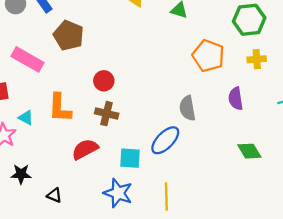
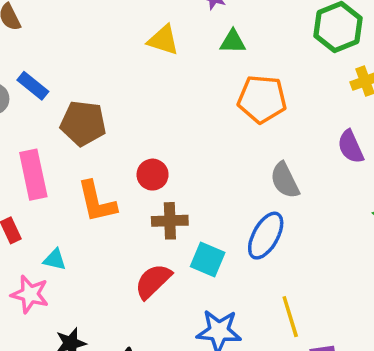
orange pentagon: (208, 56) -> (262, 99), moved
pink rectangle: (27, 59) -> (33, 175), turned 64
orange L-shape: (60, 108) -> (97, 202), moved
cyan square: (130, 158) -> (208, 259), moved, turned 35

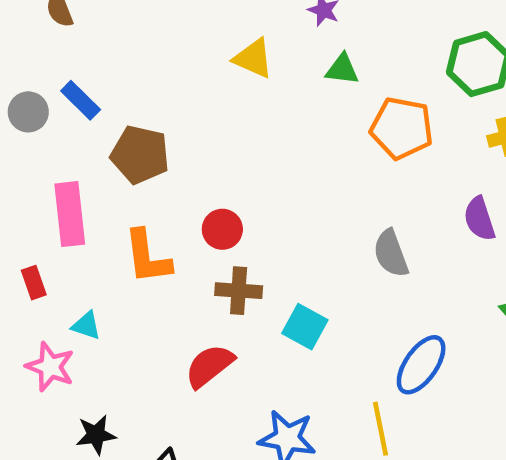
orange pentagon: (262, 99) -> (402, 128), moved
blue ellipse: (266, 236) -> (421, 365), moved
cyan square: (208, 259) -> (305, 327), moved

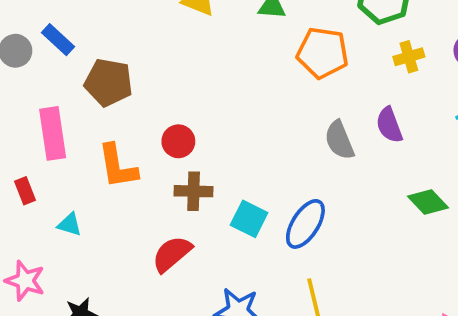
gray semicircle: (391, 253) -> (339, 140), moved
blue ellipse: (421, 365) -> (305, 224), moved
pink star: (50, 367) -> (25, 281), moved

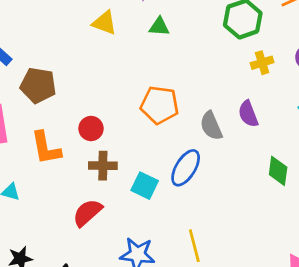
orange pentagon: (323, 53) -> (160, 105), moved
green diamond: (428, 202) -> (278, 171), turned 52
blue ellipse: (305, 224) -> (186, 168), moved

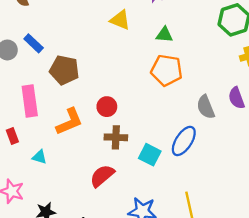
green triangle: (159, 27) -> (164, 35), moved
orange pentagon: (160, 105) -> (167, 70), moved
orange L-shape: (46, 148) -> (69, 122), turned -104

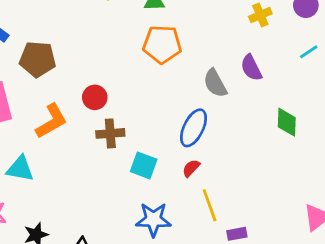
cyan square: (150, 155) -> (144, 165), moved
cyan triangle: (39, 157) -> (20, 169), size x1.5
red semicircle: (102, 176) -> (191, 168), moved, size x0.6

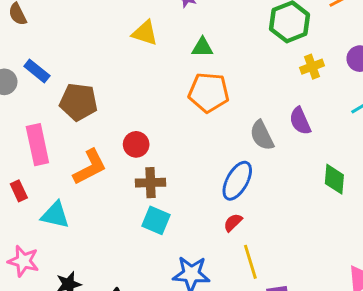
cyan square: (144, 165) -> (156, 220), moved

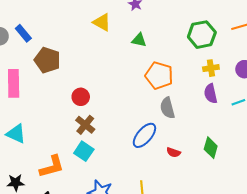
orange pentagon: (209, 92) -> (159, 76), moved
purple semicircle: (300, 121) -> (211, 94), moved
orange L-shape: (90, 167) -> (52, 167), moved
brown cross: (151, 183) -> (85, 125), turned 30
red semicircle: (233, 222) -> (174, 152), moved, turned -128

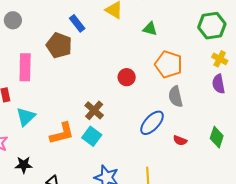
blue rectangle: (23, 33) -> (77, 23), moved
yellow cross: (211, 68) -> (220, 59), turned 35
red circle: (81, 97) -> (127, 77), moved
cyan triangle: (16, 134) -> (26, 117), turned 50
orange L-shape: (52, 167) -> (62, 133), moved

